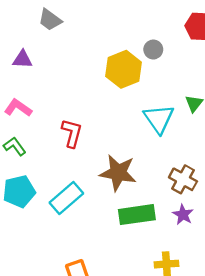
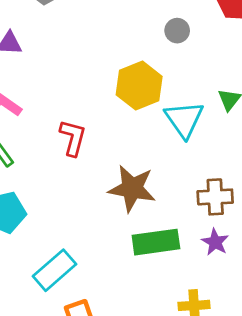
yellow hexagon: (124, 69) -> (139, 86), moved
brown cross: (183, 179) -> (215, 197), turned -32
cyan rectangle: (66, 198) -> (54, 270), moved

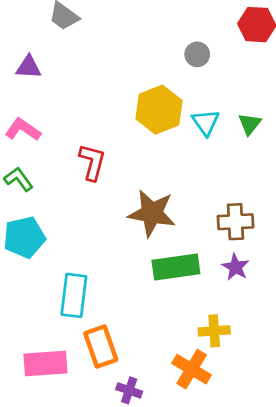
cyan triangle: (184, 119) -> (206, 122), moved, size x0.7
cyan rectangle: (54, 270) -> (74, 295), turned -42

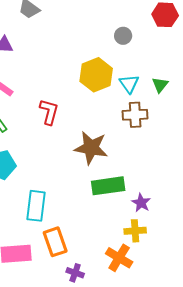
brown cross: (235, 222) -> (135, 115), moved
purple star: (235, 267) -> (141, 203), moved

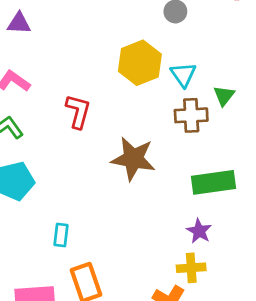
green triangle: (160, 85) -> (224, 96), moved
green rectangle: (108, 186) -> (214, 182), moved
cyan rectangle: (36, 206) -> (61, 235), size x0.6

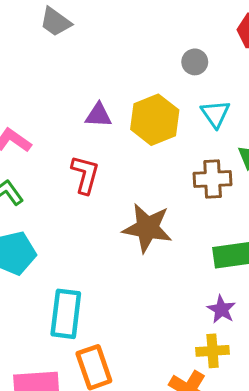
purple triangle: (19, 23) -> (98, 115), moved
cyan triangle: (183, 75) -> (215, 114), moved
cyan rectangle: (61, 235) -> (66, 314), size x1.8

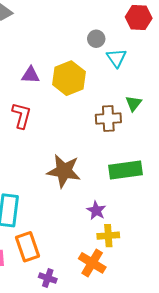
cyan triangle: (215, 114) -> (116, 58), moved
brown star: (147, 228) -> (64, 171), moved
purple star: (221, 309) -> (96, 210), moved

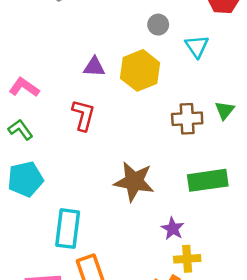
gray circle: (96, 39) -> (158, 25), moved
green triangle: (134, 103) -> (225, 110), moved

